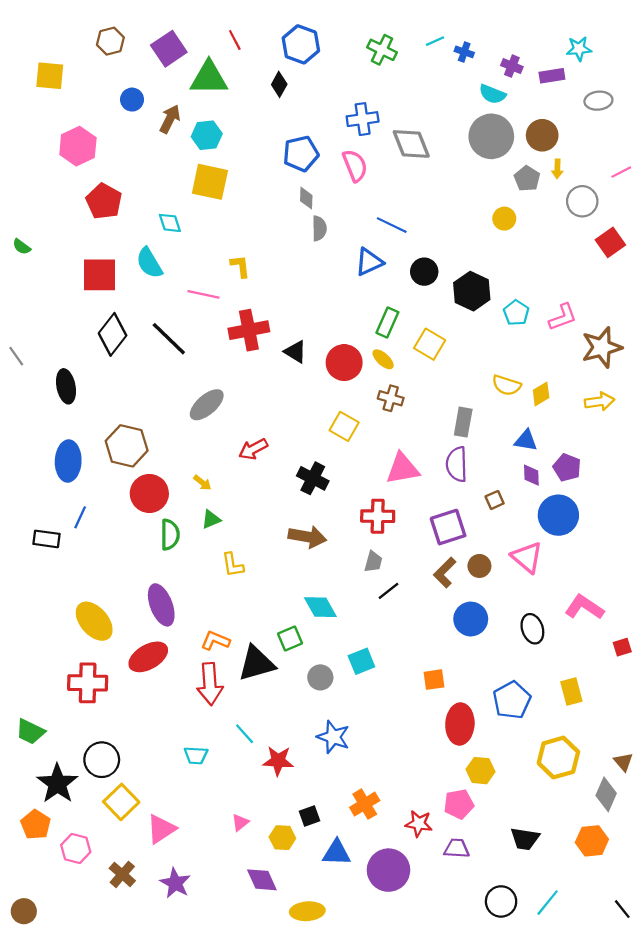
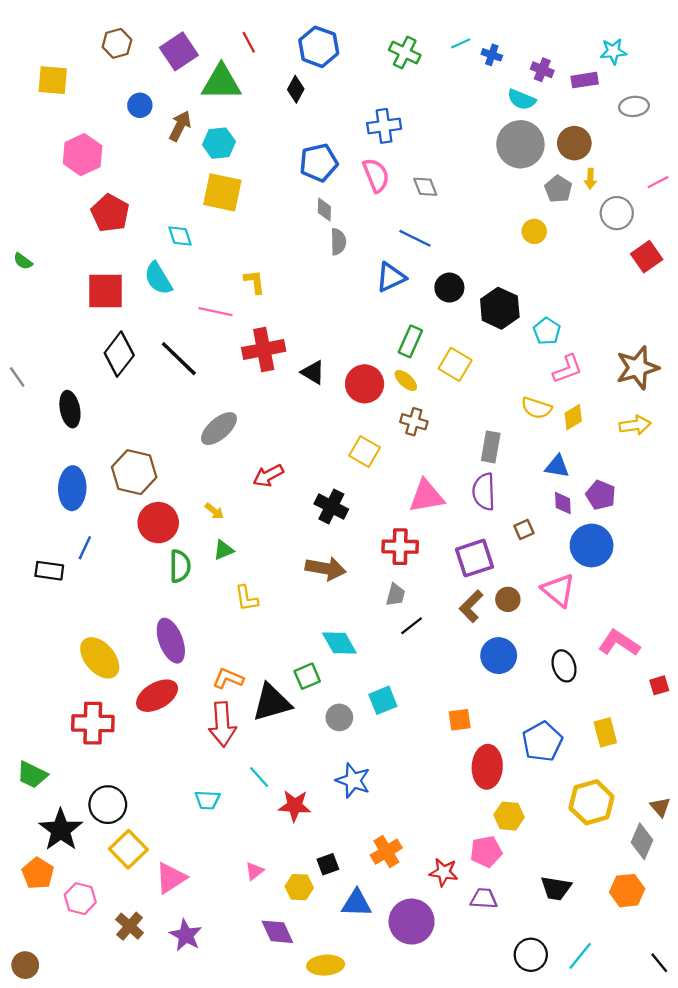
gray diamond: (411, 144) -> (425, 187), moved, size x0.6
pink L-shape: (563, 317) -> (567, 369), moved

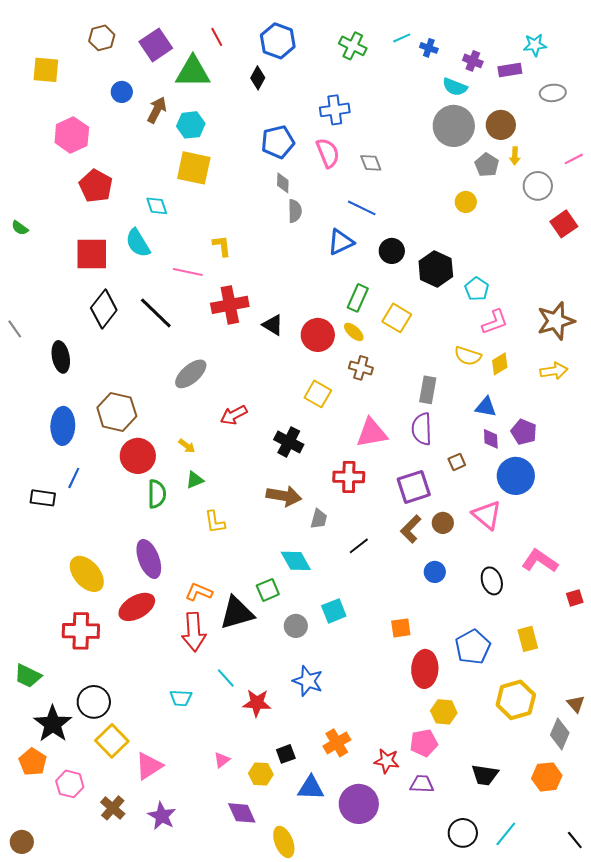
gray trapezoid: (396, 595) -> (319, 519), moved
blue circle: (499, 656) -> (435, 572), size x0.7
yellow ellipse: (326, 965) -> (284, 842), turned 72

